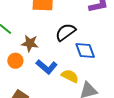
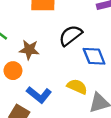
blue L-shape: (47, 67) -> (39, 95), moved

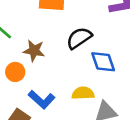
yellow semicircle: (77, 87) -> (83, 93), turned -30

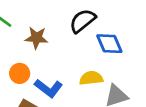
orange circle: (15, 72) -> (20, 73), moved

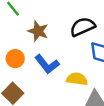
blue L-shape: (49, 88) -> (47, 64), moved

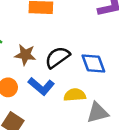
black semicircle: (82, 27) -> (57, 57), moved

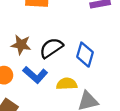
blue diamond: (93, 63) -> (85, 55), turned 35

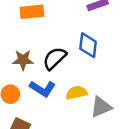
blue diamond: (85, 55) -> (88, 45), moved

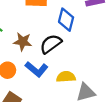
blue diamond: (88, 45) -> (66, 20), moved

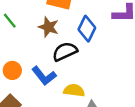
brown star: (23, 42) -> (48, 27), moved

